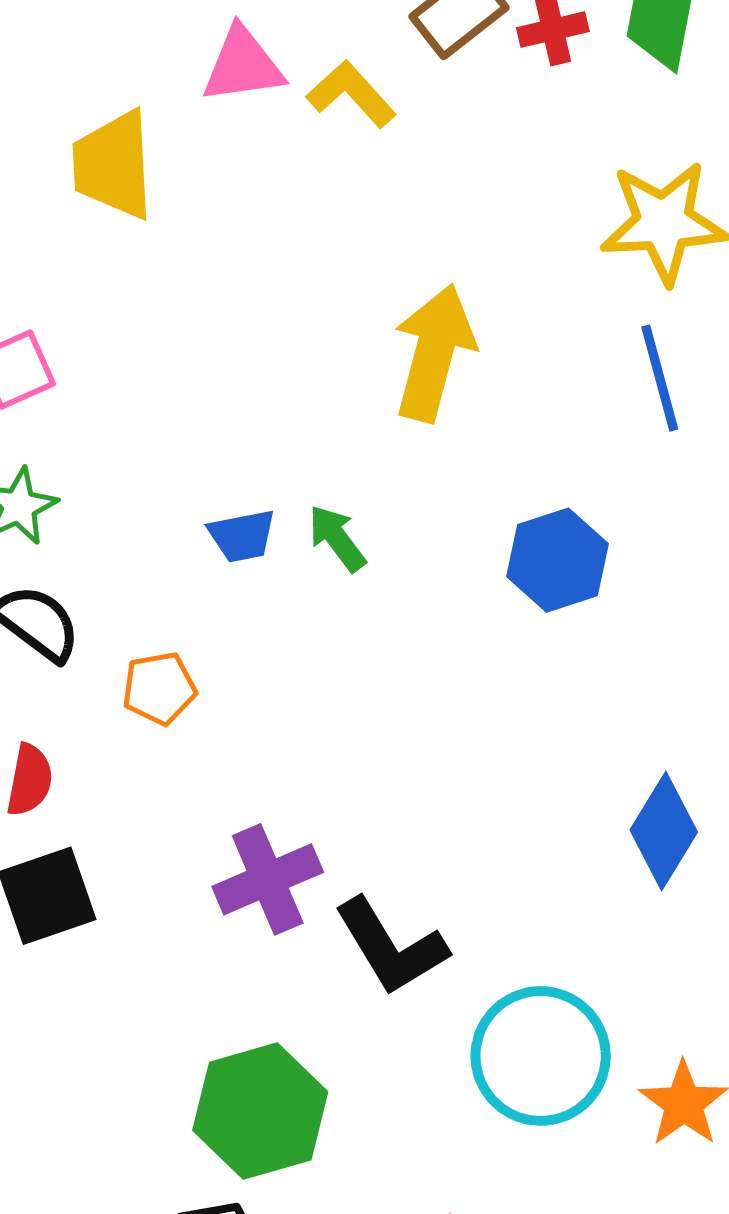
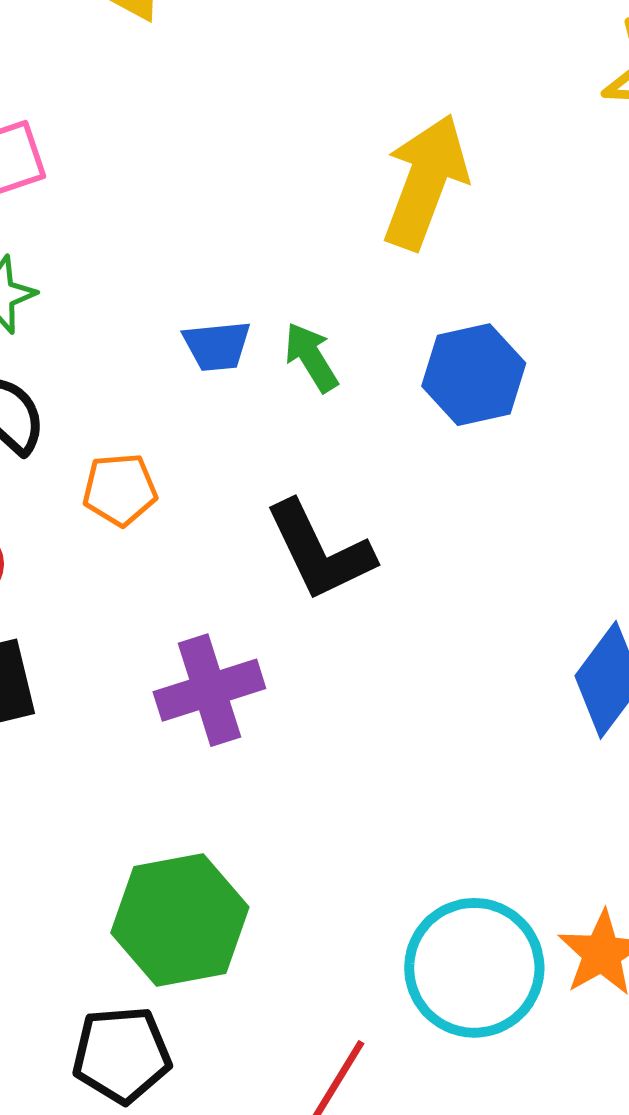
blue hexagon: (557, 560) -> (474, 375), moved
black L-shape: (391, 947) -> (320, 551), moved
cyan circle: (541, 1056) -> (474, 968), moved

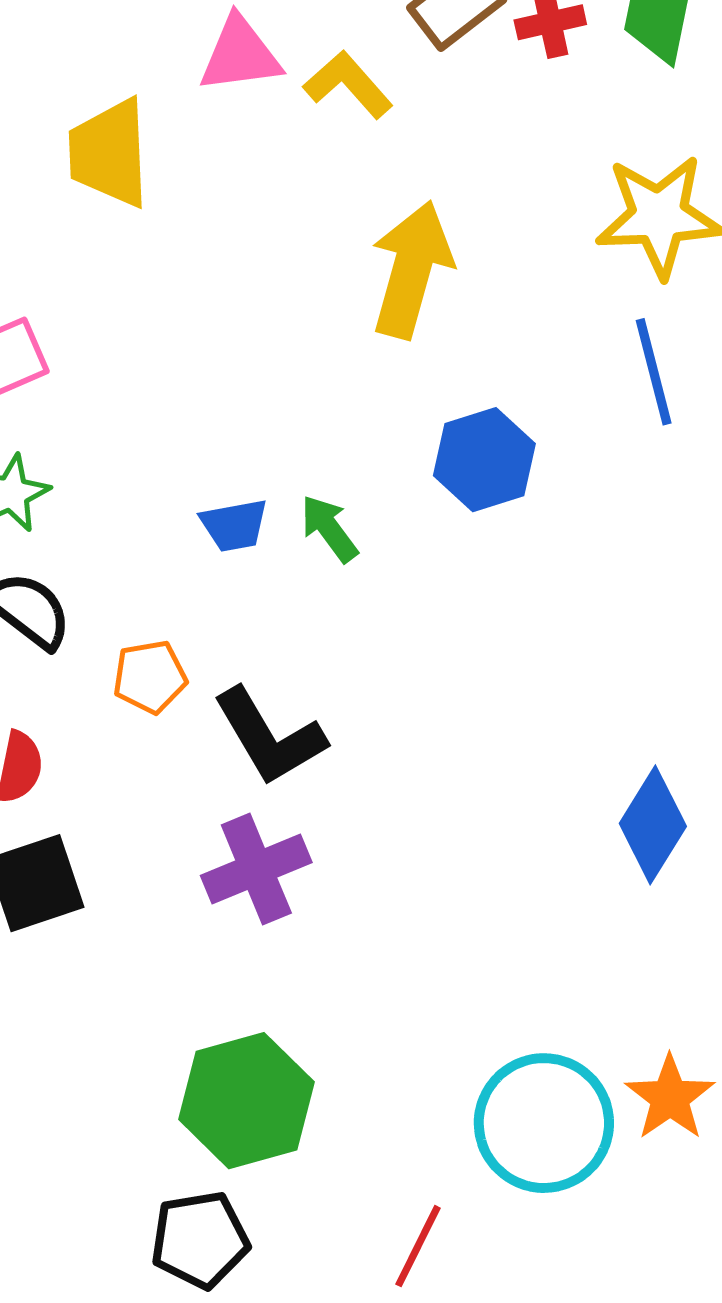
yellow arrow: (425, 182) -> (411, 270), moved
blue hexagon: (474, 375) -> (484, 460), moved
black L-shape: (320, 551) -> (269, 737), moved

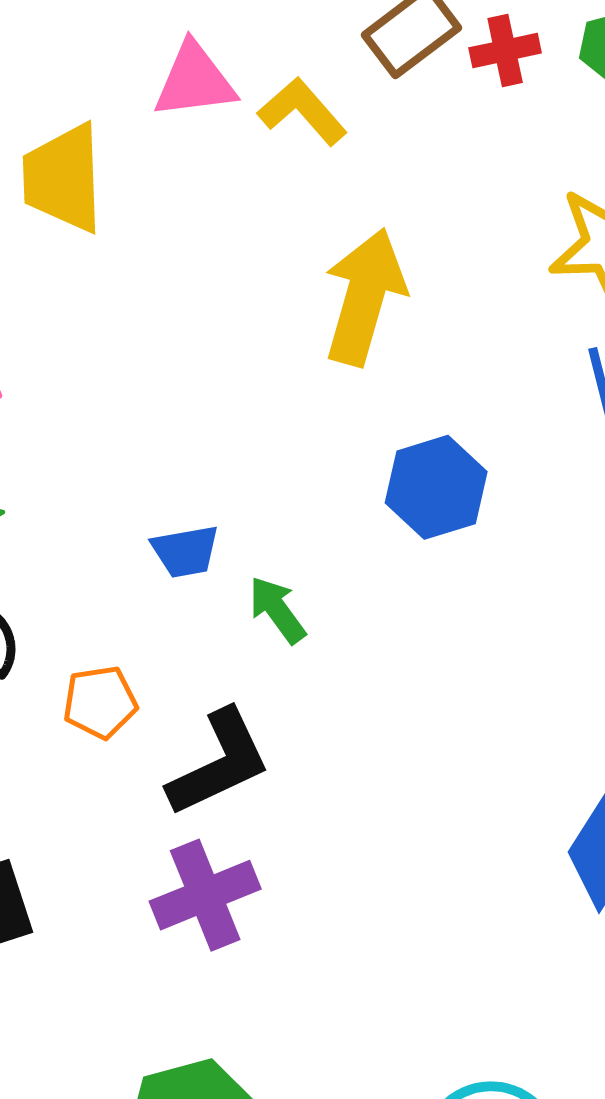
green arrow: (329, 529) -> (277, 610), moved
black L-shape: (269, 737) -> (219, 763), turned -85

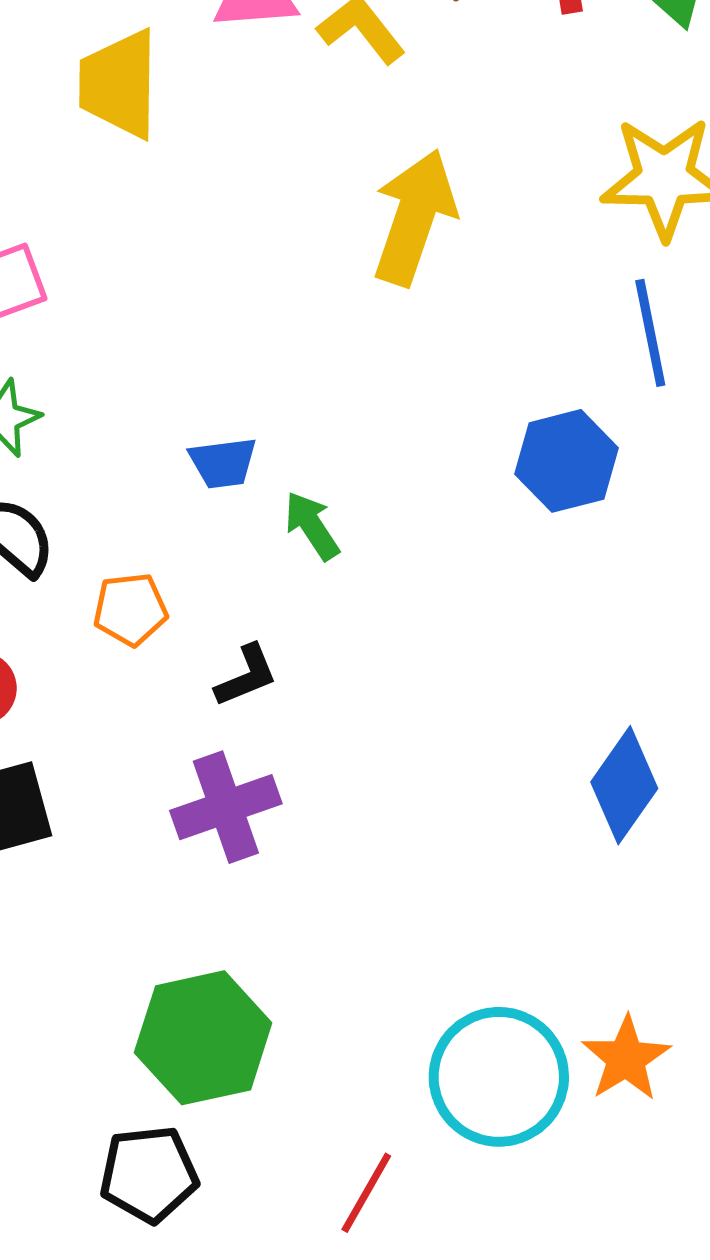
blue hexagon: (436, 487) -> (566, 461), moved
black L-shape: (219, 763) -> (246, 676), size x0.6

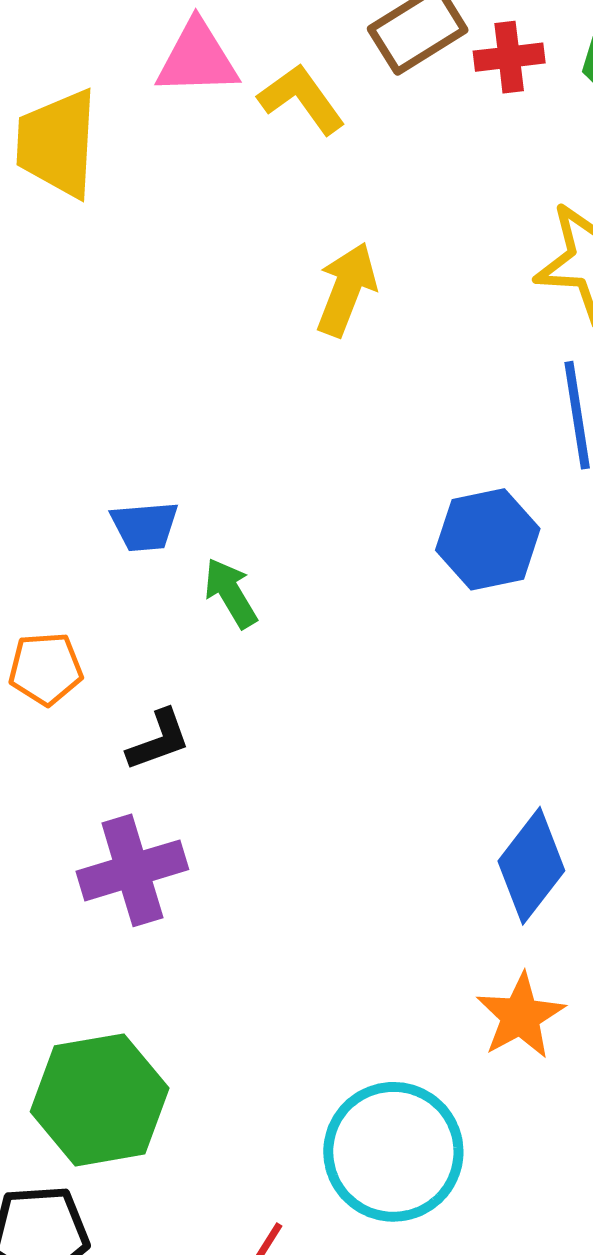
yellow arrow: (414, 217) -> (346, 289), size x0.7
orange star: (626, 1059) -> (521, 1016), moved

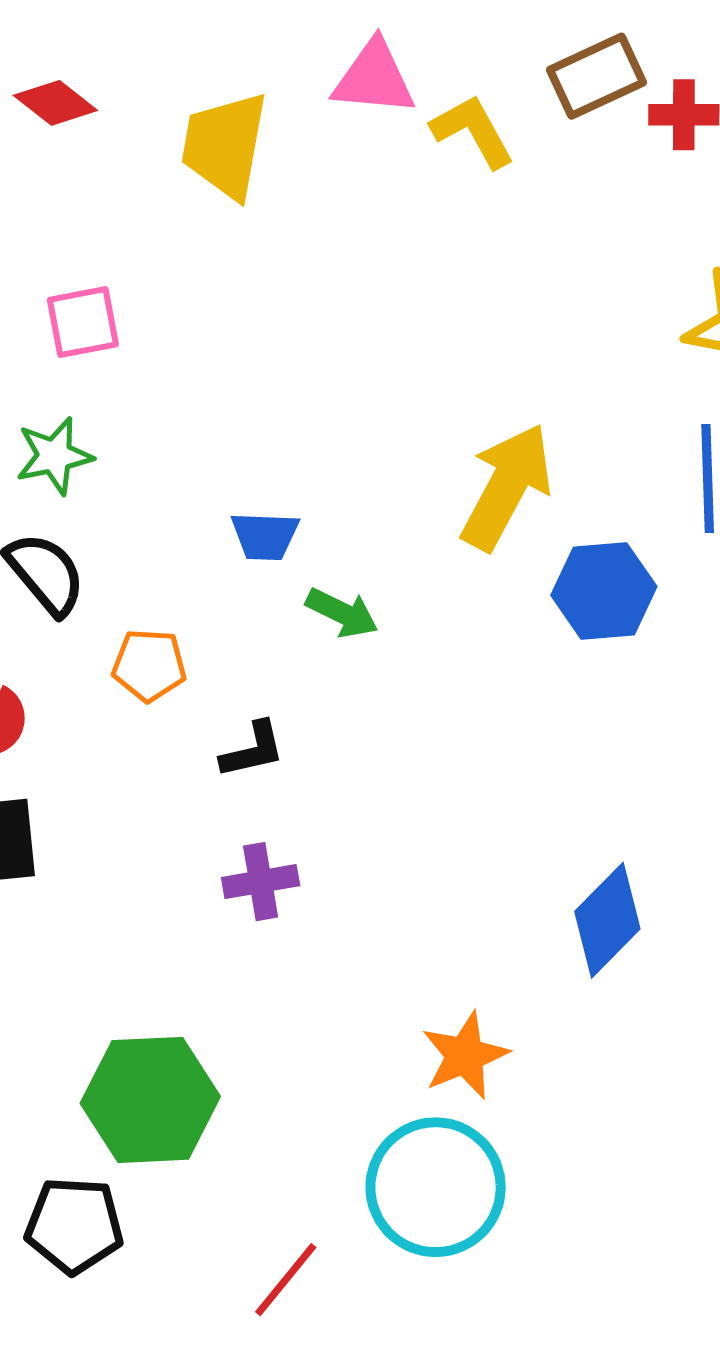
yellow arrow: (346, 289) -> (507, 487), moved, size x1.4
green arrow: (231, 593) -> (342, 613), turned 140
purple cross: (132, 870) -> (261, 882), moved, size x0.7
orange star: (521, 1016) -> (465, 1056), moved

